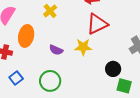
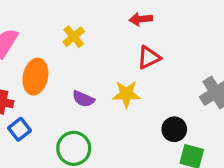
red triangle: (97, 24) -> (149, 57), size x0.7
blue square: (16, 78) -> (19, 129), moved

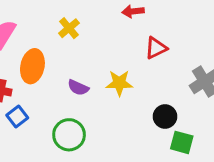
red triangle: (149, 57) -> (156, 48), moved

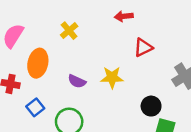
blue square: (17, 116) -> (35, 107), moved

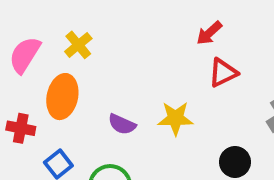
red arrow: (124, 16) -> (209, 33), moved, turned -36
yellow cross: (69, 31) -> (78, 45), moved

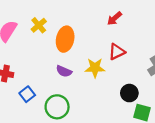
red triangle: (223, 73) -> (117, 52), moved
orange ellipse: (62, 97) -> (65, 39), moved

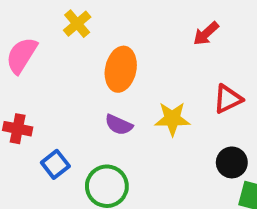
yellow cross: (39, 25) -> (77, 24), moved
red triangle: (117, 52) -> (228, 99), moved

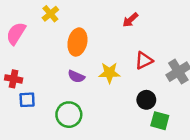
blue square: (55, 164) -> (27, 100), moved, turned 35

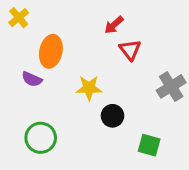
red triangle: (144, 60) -> (130, 50), moved, turned -42
purple semicircle: (76, 76) -> (32, 79), moved
black circle: (146, 100) -> (112, 116), moved

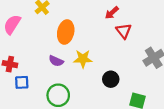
purple semicircle: (32, 79) -> (56, 61), moved
yellow star: (89, 88) -> (83, 59), moved

